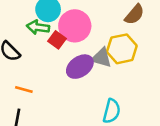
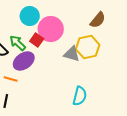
green arrow: (38, 27) -> (18, 43), moved, turned 36
purple ellipse: (80, 67) -> (24, 61), moved

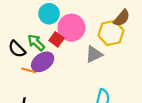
yellow hexagon: (88, 47) -> (111, 33), moved
gray triangle: (72, 54) -> (94, 54), turned -42
orange line: (11, 79) -> (29, 70), moved

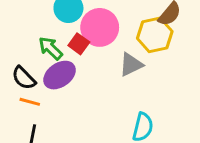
black semicircle: (17, 49) -> (24, 78), moved
orange line: (29, 70) -> (30, 102), moved

